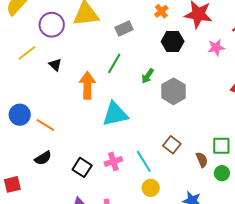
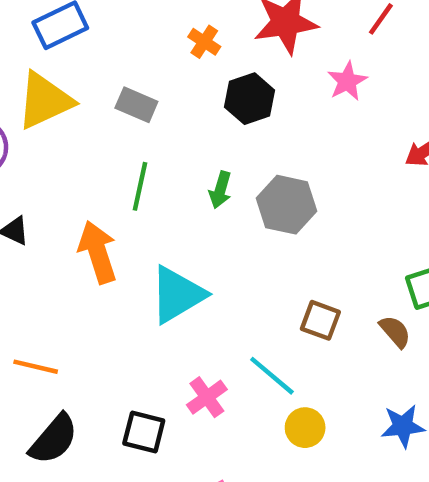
gray rectangle: (124, 28) -> (136, 105), turned 66
black semicircle: (43, 158) -> (54, 439), size x1.4

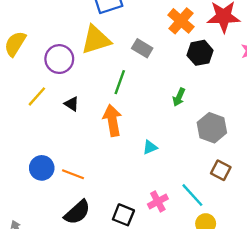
orange cross: (204, 42) -> (181, 21), size x1.6
green line: (140, 186) -> (120, 82), moved
gray hexagon: (287, 205) -> (212, 128), moved
cyan triangle: (177, 295) -> (150, 147), size x0.5

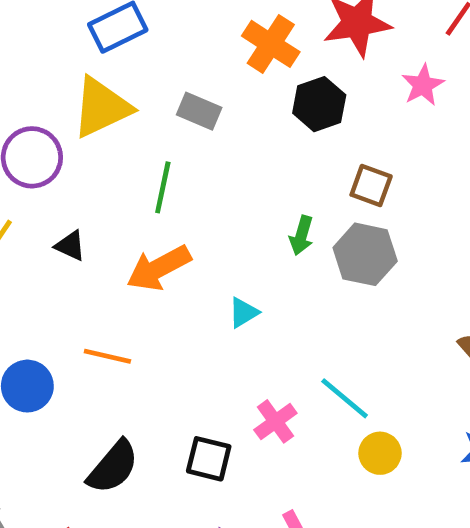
green arrow: (179, 97) -> (301, 235), moved
orange arrow: (112, 120) -> (159, 268), turned -100
brown square: (221, 170) -> (371, 185), moved
orange line: (73, 174) -> (107, 356), moved

